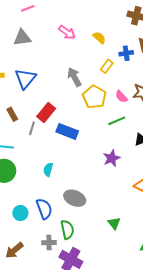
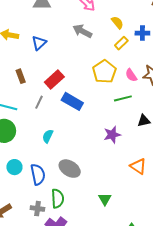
yellow semicircle: (99, 38) -> (117, 23), moved
gray arrow: (74, 77) -> (82, 31), moved, turned -42
blue triangle: (25, 79) -> (39, 43), size x0.7
gray line: (32, 128) -> (39, 102), moved
cyan circle: (20, 213) -> (14, 167), moved

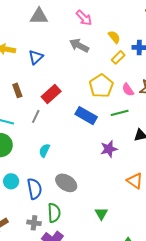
blue rectangle: (72, 101) -> (86, 116), moved

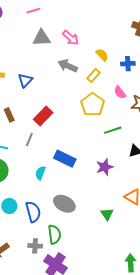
gray triangle: (39, 16) -> (42, 38), moved
yellow rectangle: (118, 57) -> (93, 76), moved
pink semicircle: (128, 90) -> (120, 92), moved
blue rectangle: (86, 116) -> (65, 159), moved
green triangle: (101, 214) -> (107, 214), moved

